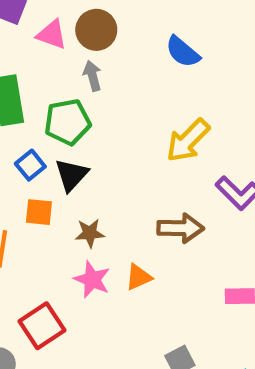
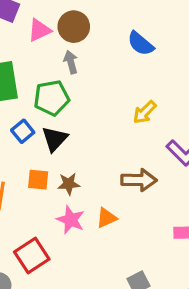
pink triangle: (52, 35) -> (39, 30), turned -45
yellow arrow: (188, 140) -> (145, 112), size x0.7
orange square: (39, 212) -> (38, 180), moved

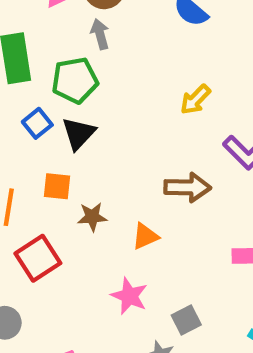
brown star: (69, 184) -> (92, 217), moved
pink star: (71, 220) -> (129, 296), moved
red square: (32, 256) -> (38, 258), moved

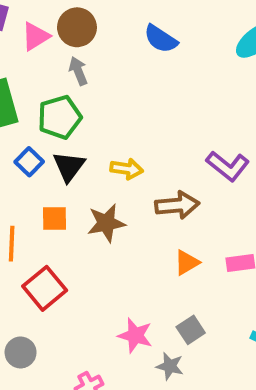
yellow arrow: (195, 100) -> (127, 169), moved, turned -120
brown star: (92, 217) -> (106, 223), moved, size x1.4
orange triangle: (145, 236) -> (187, 262), moved
pink star: (129, 296) -> (135, 335), moved

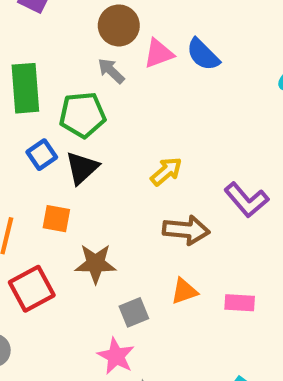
pink triangle: (36, 36) -> (159, 53), moved
gray arrow: (78, 71) -> (111, 71), turned -36
yellow arrow: (127, 169) -> (166, 171), moved, turned -60
brown star: (106, 223) -> (96, 263), moved
gray square: (191, 330) -> (134, 312), moved

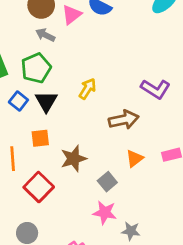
yellow arrow: (166, 171) -> (87, 89), moved

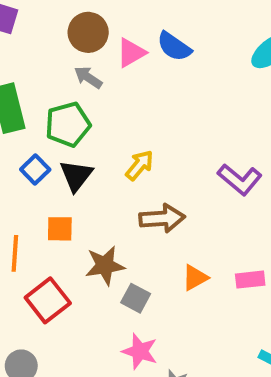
brown arrow: (124, 120) -> (162, 218), moved
gray square: (107, 182) -> (136, 298), moved, turned -30

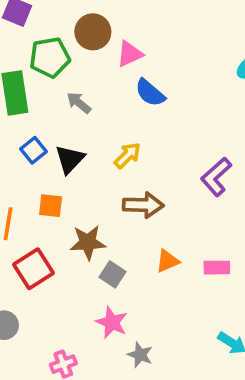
blue semicircle: (174, 47) -> (150, 93), moved
gray arrow: (88, 77) -> (79, 103), moved
green pentagon: (68, 124) -> (50, 57), moved
purple L-shape: (240, 179) -> (216, 177), turned 93

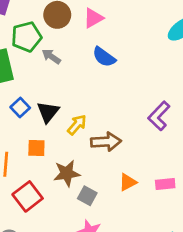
pink triangle: (130, 54) -> (93, 18), moved
gray arrow: (79, 103) -> (51, 56), moved
yellow arrow: (127, 155) -> (77, 125), moved

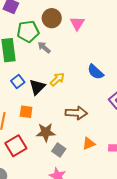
pink triangle: (93, 18) -> (77, 23), turned -35
blue semicircle: (104, 57) -> (95, 72), moved
yellow arrow: (77, 125) -> (57, 79), moved

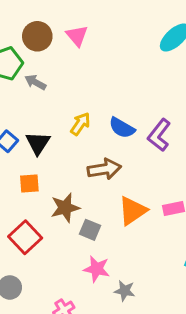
blue semicircle: (95, 72) -> (122, 128), moved
yellow arrow: (57, 79) -> (80, 124), moved
orange triangle: (89, 144) -> (133, 211), size x1.5

